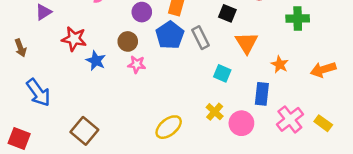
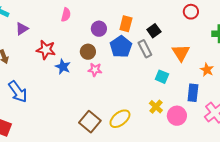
black square: (227, 13) -> (154, 31), moved, turned 32
brown square: (84, 131) -> (90, 122), moved

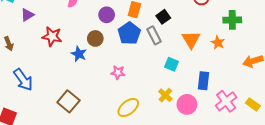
blue star: (63, 67) -> (79, 54), moved
pink star: (95, 70) -> (118, 72), moved
orange star: (207, 70) -> (218, 43), moved
brown square: (90, 122) -> (68, 101), moved

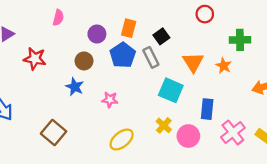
blue star: (79, 54) -> (75, 87), moved
cyan square: (172, 64) -> (171, 90), size x1.5

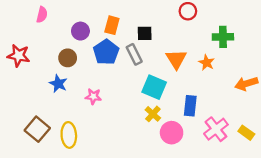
black square: (161, 36) -> (145, 33), turned 35
yellow cross: (164, 125) -> (153, 114), moved
yellow ellipse: (122, 140) -> (69, 135), moved, turned -55

